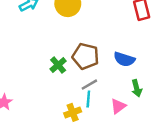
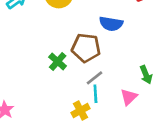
blue semicircle: (124, 59) -> (111, 24), moved

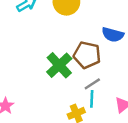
green cross: (58, 61) -> (59, 65), size x1.5

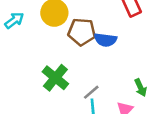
brown pentagon: (87, 55) -> (82, 32), moved

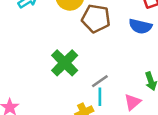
blue semicircle: (105, 40) -> (140, 26), moved

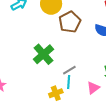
brown pentagon: (96, 18) -> (70, 22), turned 30

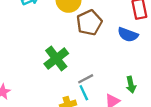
cyan line: (69, 82) -> (84, 93), turned -32

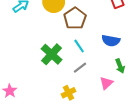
blue semicircle: (128, 35) -> (111, 41), moved
cyan line: (84, 93) -> (79, 46), moved

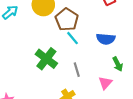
cyan line: (79, 46) -> (72, 38), moved
gray line: (80, 68) -> (77, 70), turned -64

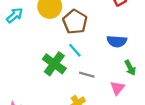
cyan line: (72, 38) -> (75, 50), moved
gray line: (77, 70) -> (87, 75), turned -56

